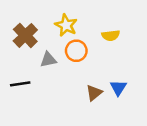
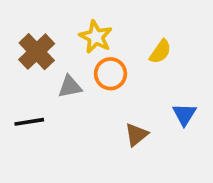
yellow semicircle: (111, 35) -> (160, 52), turned -48
blue triangle: (118, 88) -> (184, 114), moved

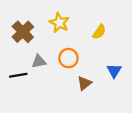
orange circle: (110, 74) -> (68, 58), moved
gray triangle: (70, 87) -> (39, 62), moved

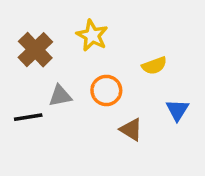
yellow semicircle: (99, 32) -> (154, 66), moved, turned 35
brown triangle: (84, 83) -> (131, 130), turned -49

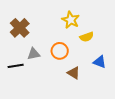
yellow star: (92, 35) -> (71, 20), moved
blue triangle: (177, 110) -> (100, 62), turned -40

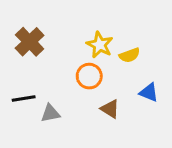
yellow star: (71, 20) -> (100, 45), moved
gray triangle: (34, 54) -> (50, 113), moved

